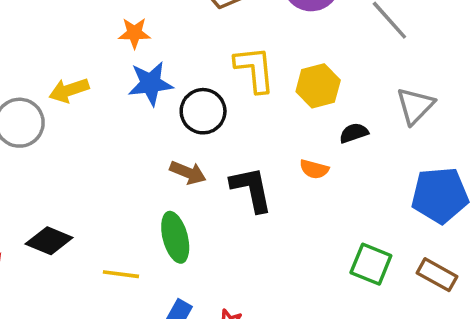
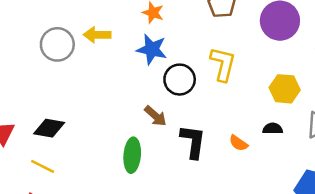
yellow hexagon: (318, 86) -> (285, 89), moved
black diamond: (49, 241) -> (49, 128), turned -32
yellow line: (121, 274) -> (43, 166), moved

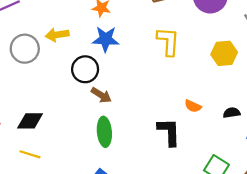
black circle: (180, 80) -> (85, 69), moved
brown arrow: (155, 116) -> (101, 95), moved
black semicircle: (273, 129) -> (232, 113), moved
black L-shape: (193, 142) -> (169, 132), moved

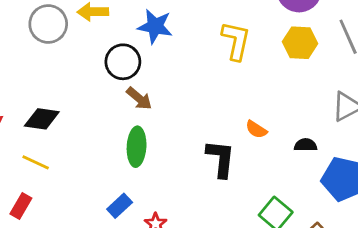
yellow hexagon: (224, 53) -> (300, 43), moved

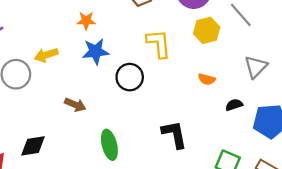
black circle: (123, 62) -> (130, 77), moved
brown arrow: (139, 98) -> (75, 105), moved
orange semicircle: (256, 129) -> (207, 79), moved

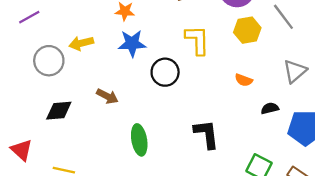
black diamond: (33, 146) -> (59, 111), moved

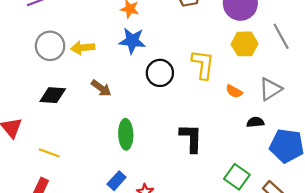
yellow L-shape: (197, 40) -> (203, 64), moved
yellow arrow: (81, 43) -> (83, 48), moved
gray triangle: (295, 71) -> (270, 89), moved

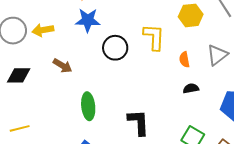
orange semicircle: (234, 91) -> (184, 60), turned 56
black semicircle: (255, 122) -> (191, 88), moved
black L-shape: (191, 138) -> (139, 122), moved
yellow line: (49, 153) -> (20, 128), turned -30

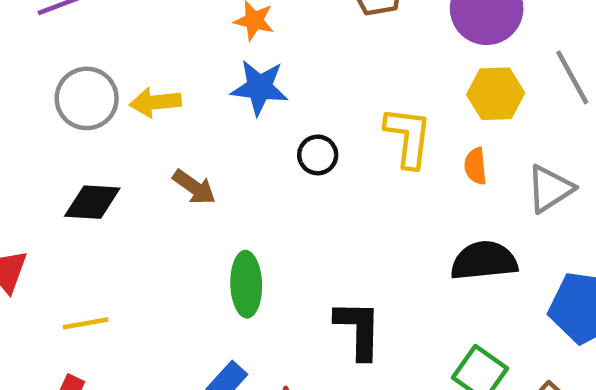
black circle: (115, 48) -> (318, 155), size x0.7
orange semicircle: (184, 60) -> (475, 166), moved
black semicircle: (191, 88) -> (484, 261), size x1.8

